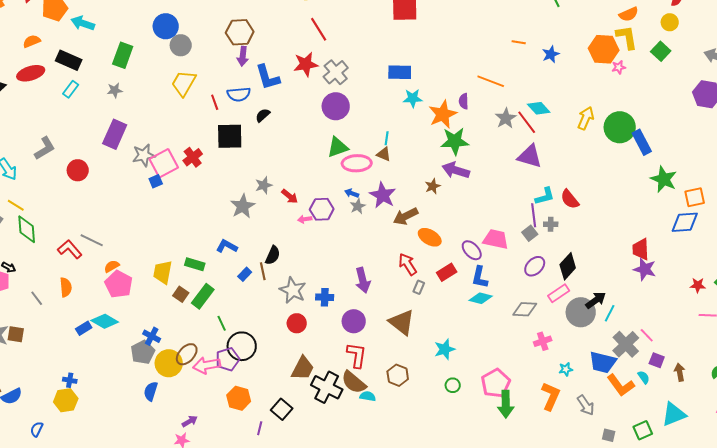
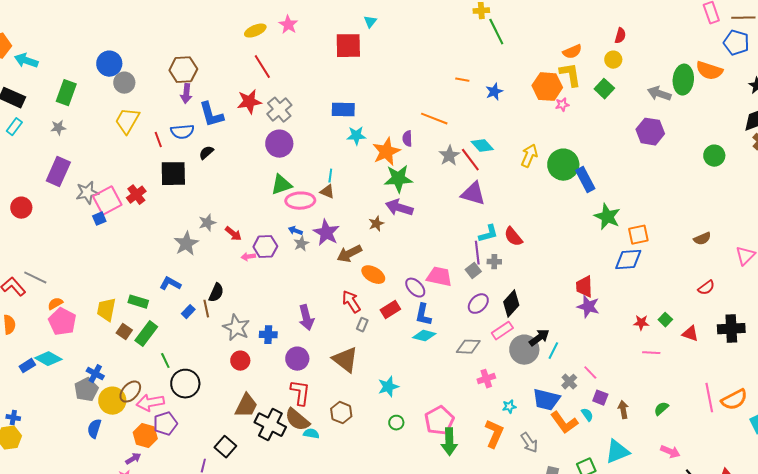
gray cross: (626, 344) -> (569, 382), size x0.6
purple pentagon: (228, 359) -> (165, 424), moved
orange hexagon: (239, 398) -> (145, 436), moved

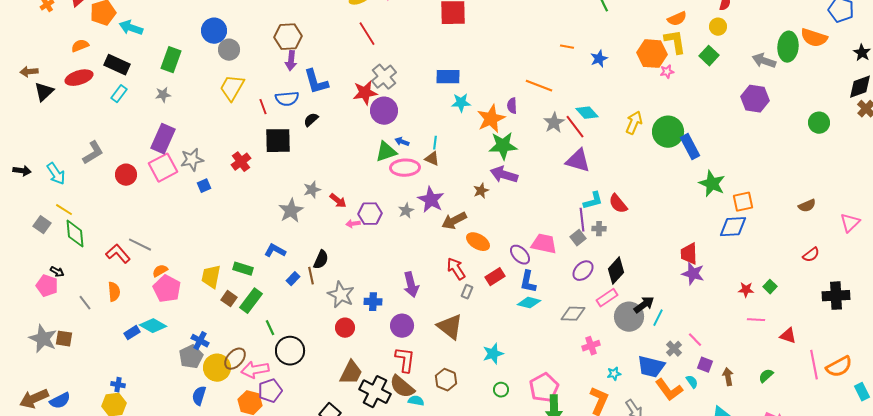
red star: (249, 102) -> (365, 93), moved
pink square: (107, 201) -> (163, 168), moved
blue arrow: (295, 231) -> (402, 142), moved
red triangle: (690, 334) -> (788, 336), moved

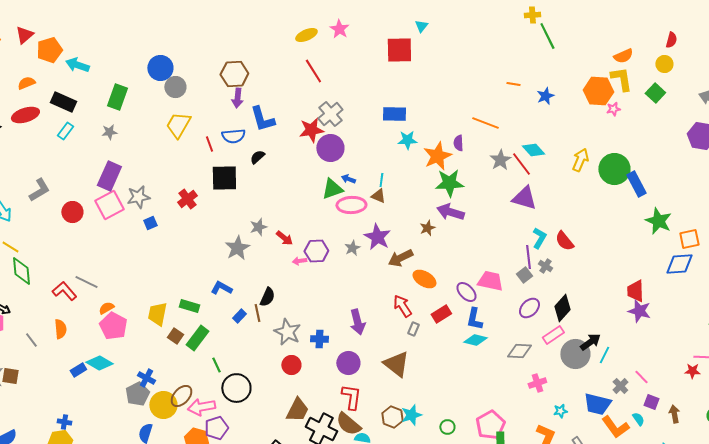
cyan L-shape: (593, 201) -> (539, 238), turned -45
gray cross: (599, 229) -> (545, 266), turned 32
red star: (746, 290) -> (692, 371), moved
cyan star: (493, 354) -> (411, 415), moved

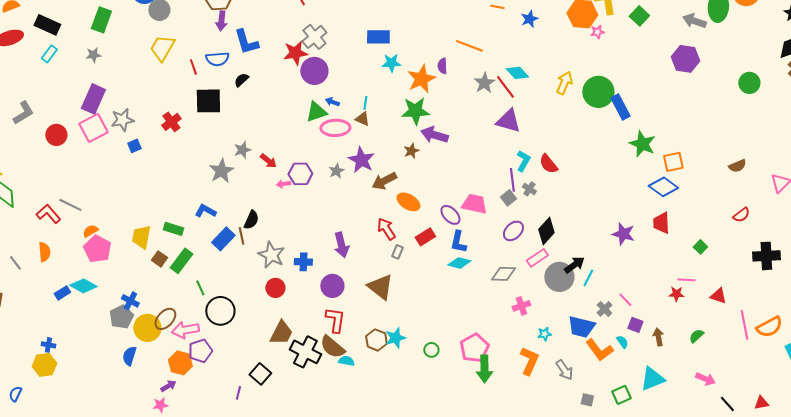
green star: (449, 183) -> (415, 111), moved
blue diamond: (679, 264) -> (663, 187), turned 40
red trapezoid: (635, 291) -> (661, 223), moved
blue rectangle: (239, 316) -> (223, 239), size x1.6

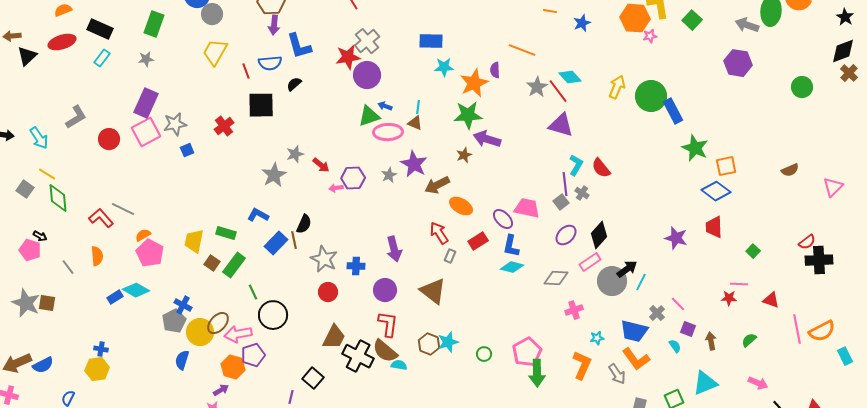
red semicircle: (741, 215) -> (807, 242), moved
orange L-shape: (599, 350) -> (636, 359), moved

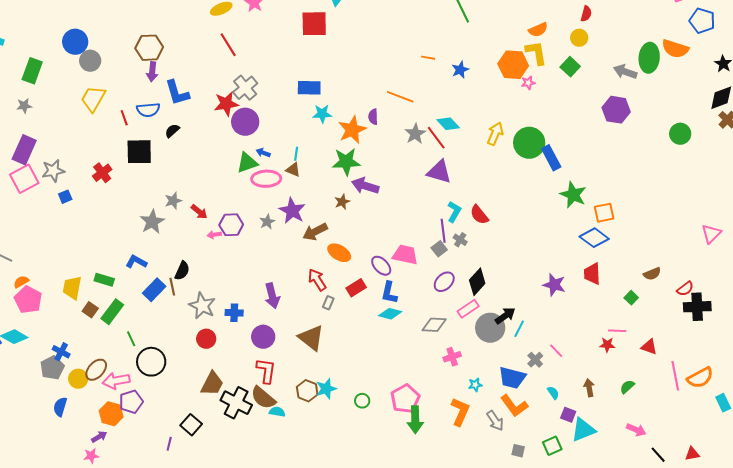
brown semicircle: (790, 170) -> (652, 274), moved
purple square: (688, 329) -> (568, 415), moved
yellow circle: (200, 332) -> (78, 379), size x0.7

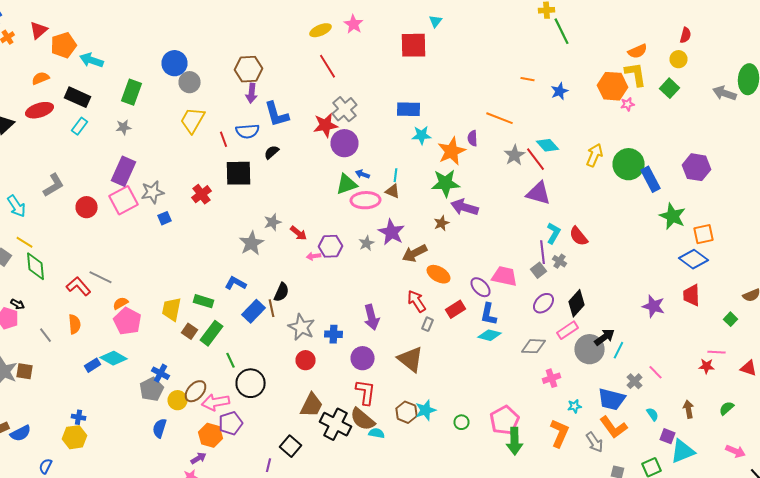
purple hexagon: (616, 110) -> (696, 167), moved

